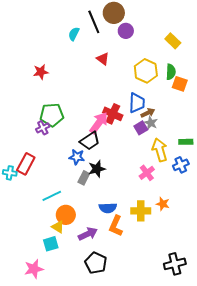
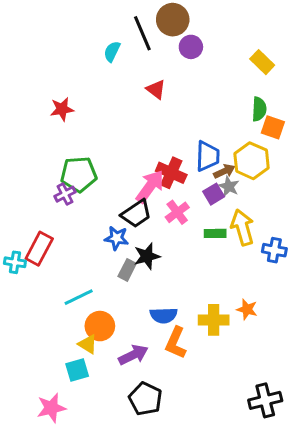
yellow hexagon: (146, 71) -> (252, 161), moved
green rectangle: (186, 142) -> (215, 233), moved
blue cross: (181, 165) -> (274, 250), turned 35
pink cross: (147, 173) -> (177, 212), moved

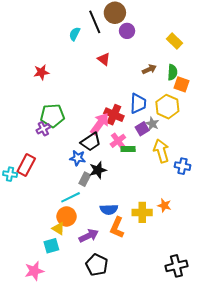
brown arrow: (224, 171) -> (149, 69), moved
green rectangle: (215, 233) -> (128, 149), moved
cyan line: (79, 297) -> (71, 197), moved

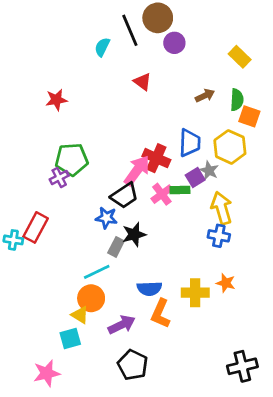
green rectangle: (128, 149) -> (180, 190), moved
blue cross: (182, 166) -> (219, 236), moved

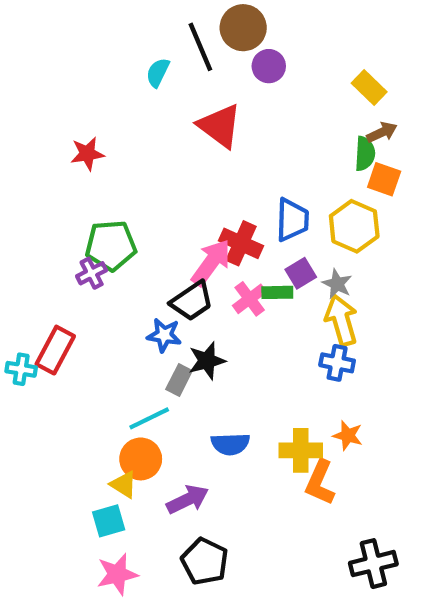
red triangle: (142, 82) -> (220, 126), size x1.6
brown arrow: (205, 96) -> (382, 132), moved
gray star: (209, 171) -> (337, 284), moved
orange L-shape: (161, 314) -> (320, 482), moved
pink star: (47, 373) -> (117, 574), moved

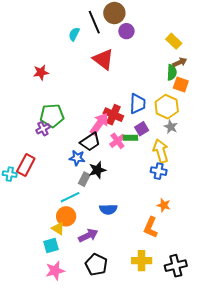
gray star: (337, 284) -> (171, 127), moved
yellow cross: (301, 450) -> (142, 261), moved

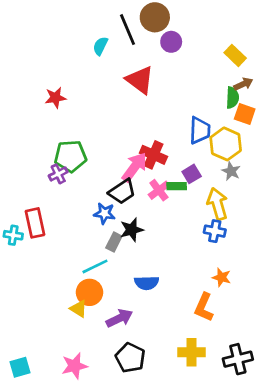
blue trapezoid: (138, 104) -> (200, 130), moved
red rectangle: (26, 165) -> (35, 223), turned -40
cyan square: (51, 246) -> (20, 367), moved

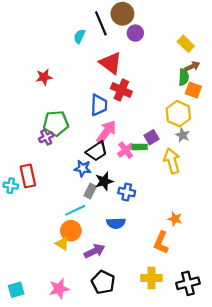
blue trapezoid: (200, 130) -> (99, 105), moved
red cross: (153, 155) -> (121, 90), moved
blue cross: (215, 231) -> (127, 192), moved

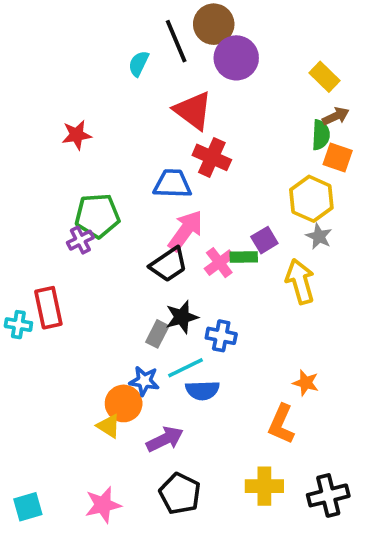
purple circle: (135, 33) -> (236, 58), size x1.5
blue trapezoid: (99, 105) -> (172, 184), turned -90
blue star: (83, 168) -> (144, 381), moved
cyan line: (75, 210) -> (186, 368), moved

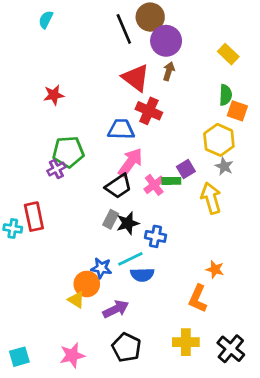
cyan semicircle: (139, 64) -> (46, 20), moved
brown arrow: (336, 116) -> (169, 71), moved, turned -48
gray rectangle: (157, 334) -> (111, 219), moved
black cross: (328, 495) -> (231, 349), turned -36

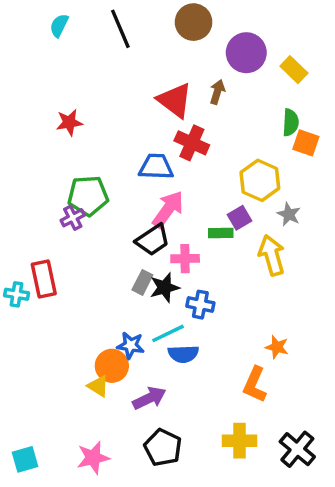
black line: (124, 29) -> (120, 29), moved
purple circle: (166, 41) -> (246, 53), moved
yellow hexagon: (219, 140) -> (260, 180), moved
pink cross: (154, 185) -> (185, 259), moved, turned 36

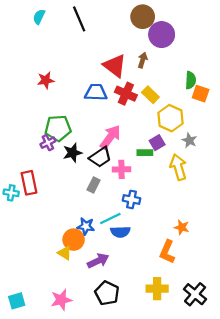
brown circle: (194, 22) -> (143, 17), moved
yellow rectangle: (294, 70) -> (150, 95), moved
blue trapezoid: (156, 167) -> (96, 92), moved
black star: (165, 288) -> (72, 153), moved

